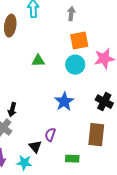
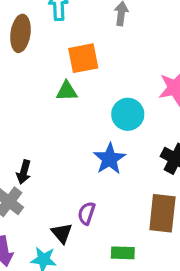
orange square: (79, 41) -> (83, 58), moved
cyan circle: (75, 65) -> (128, 114), moved

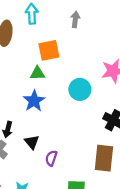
blue star: (110, 159) -> (34, 101), moved
black triangle: (62, 233) -> (32, 142), moved

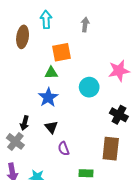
black triangle: (32, 142) -> (51, 127), moved
purple semicircle: (51, 158) -> (64, 149), turned -40

